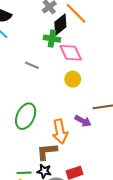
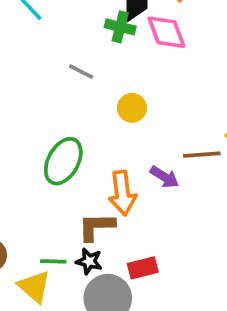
pink diamond: (71, 53) -> (166, 32), moved
yellow circle: (73, 79) -> (132, 108), moved

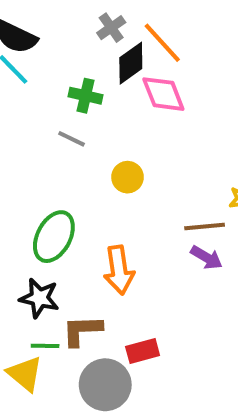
green cross: (120, 27) -> (85, 96), moved
purple arrow: (164, 177) -> (207, 257), moved
brown L-shape: (96, 227) -> (82, 330), moved
black star: (89, 261) -> (39, 298), moved, size x1.4

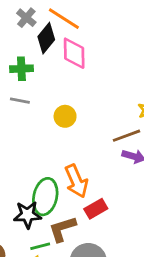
pink diamond: (163, 94) -> (74, 53), turned 36
green ellipse: (54, 237) -> (45, 197), moved
red rectangle: (143, 351) -> (96, 209), moved

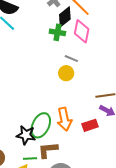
green cross: (21, 69) -> (57, 32), moved
gray line: (20, 101) -> (71, 59), moved
red rectangle: (96, 209) -> (90, 125), moved

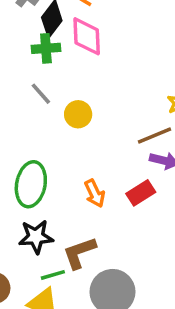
gray line: (71, 59) -> (41, 94), moved, turned 40
orange arrow: (64, 119) -> (95, 193), size x0.7
green ellipse: (41, 125) -> (31, 184), moved

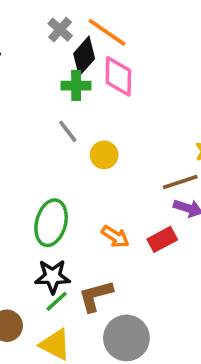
orange arrow: (95, 193) -> (115, 237), turned -36
green line: (53, 275) -> (57, 301), moved, turned -30

